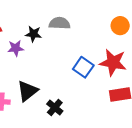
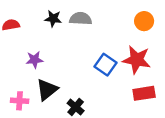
black star: (33, 34) -> (53, 19), moved
purple star: (16, 48) -> (34, 60), moved

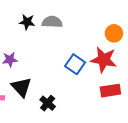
orange circle: (144, 21) -> (114, 33), moved
black triangle: (47, 90) -> (21, 87), turned -35

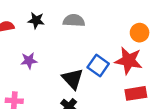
black star: (27, 22) -> (36, 20), moved
black triangle: (21, 87) -> (73, 79), moved

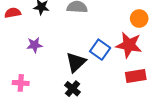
black triangle: (73, 79) -> (76, 62), turned 30

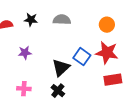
orange circle: (139, 19) -> (107, 25), moved
pink cross: (21, 83) -> (24, 89), moved

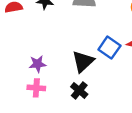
purple star: (25, 53) -> (38, 64), moved

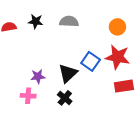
purple star: (38, 64) -> (38, 76), moved

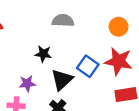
black star: (36, 22) -> (43, 54), moved

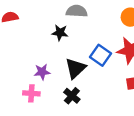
black star: (43, 54) -> (60, 33), moved

